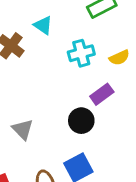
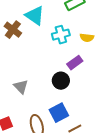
cyan triangle: (43, 25) -> (35, 16), size x1.5
yellow semicircle: (119, 58) -> (87, 38), turned 32

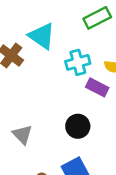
purple rectangle: (75, 63) -> (97, 87), moved, turned 63

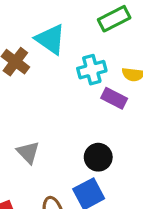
black circle: (78, 126) -> (98, 157), moved

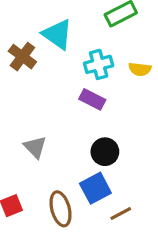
purple rectangle: (114, 98) -> (92, 99), moved

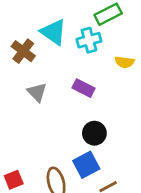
cyan cross: (99, 64) -> (89, 40), moved
gray triangle: (35, 147) -> (37, 92), moved

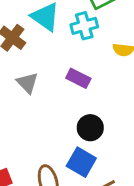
blue square: (86, 165) -> (81, 162), turned -32

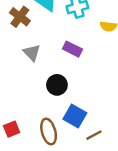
black circle: (90, 128) -> (57, 85), moved

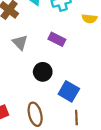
blue square: (75, 116) -> (69, 91), moved
brown line: (94, 135) -> (76, 117), turned -64

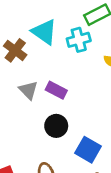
purple rectangle: (57, 39) -> (56, 90), moved

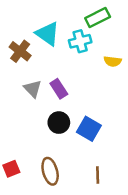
purple rectangle: (56, 90) -> (59, 89), turned 30
blue square: (88, 150) -> (89, 129), moved

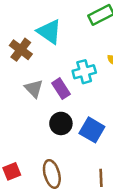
cyan cross: (80, 41) -> (84, 72), moved

